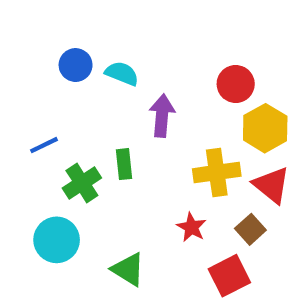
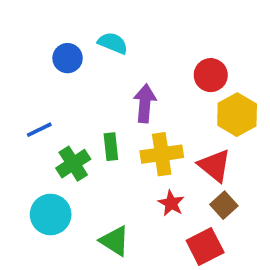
cyan semicircle: (122, 73) -> (113, 43), moved
yellow cross: (217, 172) -> (162, 154), moved
red triangle: (271, 185) -> (214, 166), moved

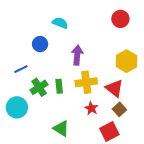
blue circle: (68, 58) -> (40, 44), moved
red circle: (211, 75) -> (120, 19), moved
green rectangle: (111, 147) -> (59, 86), moved
cyan circle: (51, 214) -> (17, 107), moved

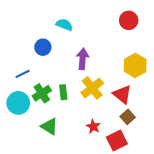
yellow cross: (86, 82) -> (92, 88), turned -30
cyan circle: (17, 107) -> (18, 103), moved
red star: (91, 108) -> (93, 127), moved
green triangle: (61, 128) -> (49, 127), moved

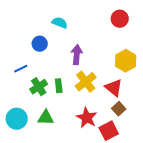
cyan circle: (18, 103) -> (17, 119), moved
green triangle: (49, 127) -> (46, 118), turned -30
red star: (93, 127) -> (87, 118), size x1.5

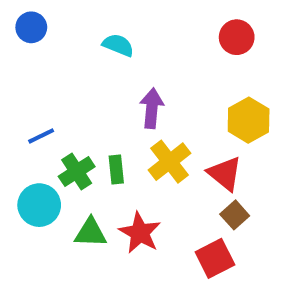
blue circle: (40, 44) -> (31, 27), moved
red star: (87, 118) -> (140, 233), moved
cyan circle: (17, 119) -> (39, 205), moved

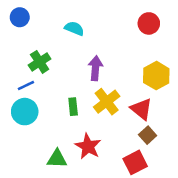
green cross: (77, 172) -> (40, 62), moved
cyan circle: (39, 205) -> (25, 112), moved
green triangle: (91, 233) -> (57, 159), moved

